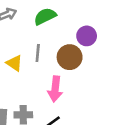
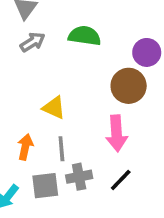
green semicircle: (45, 16) -> (85, 36), turned 45
gray line: (38, 53) -> (61, 149), moved

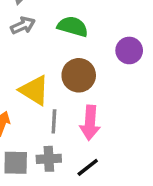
brown circle: (129, 86) -> (79, 75), moved
yellow triangle: (54, 108) -> (34, 90), size x1.4
gray line: (61, 149) -> (54, 121), moved

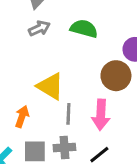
brown circle: (79, 75) -> (116, 76), moved

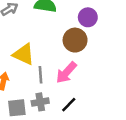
pink arrow: (101, 115) -> (66, 73), turned 45

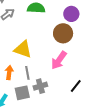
gray line: (40, 75) -> (27, 73), moved
black line: (69, 105) -> (76, 86), moved

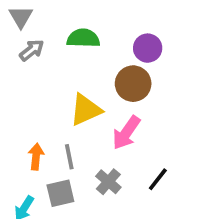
yellow triangle: (23, 49) -> (86, 110), moved, turned -42
gray cross: (40, 86) -> (108, 182), moved, turned -32

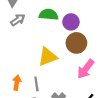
purple circle: (148, 48) -> (71, 22), moved
pink arrow: (126, 133) -> (86, 69), moved

